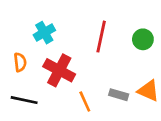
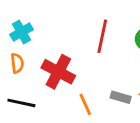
cyan cross: (44, 33) -> (21, 32), moved

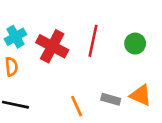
red cross: (58, 72) -> (52, 46), moved

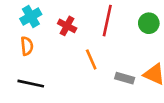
red cross: (52, 46) -> (67, 26), size x0.6
orange line: (77, 106) -> (91, 59), moved

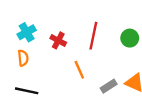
gray rectangle: (125, 78) -> (109, 86), turned -49

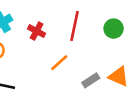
orange line: (79, 70) -> (59, 63), turned 72

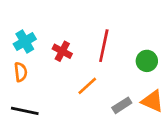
green circle: (114, 29) -> (147, 61), moved

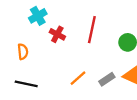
cyan cross: (25, 41) -> (38, 16), moved
orange line: (87, 86) -> (78, 78), moved

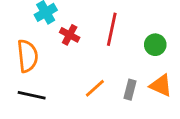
orange semicircle: (23, 52) -> (27, 56), size x1.6
gray rectangle: (107, 79) -> (130, 90), turned -42

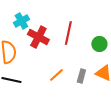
red cross: (70, 35) -> (38, 37), size x1.5

